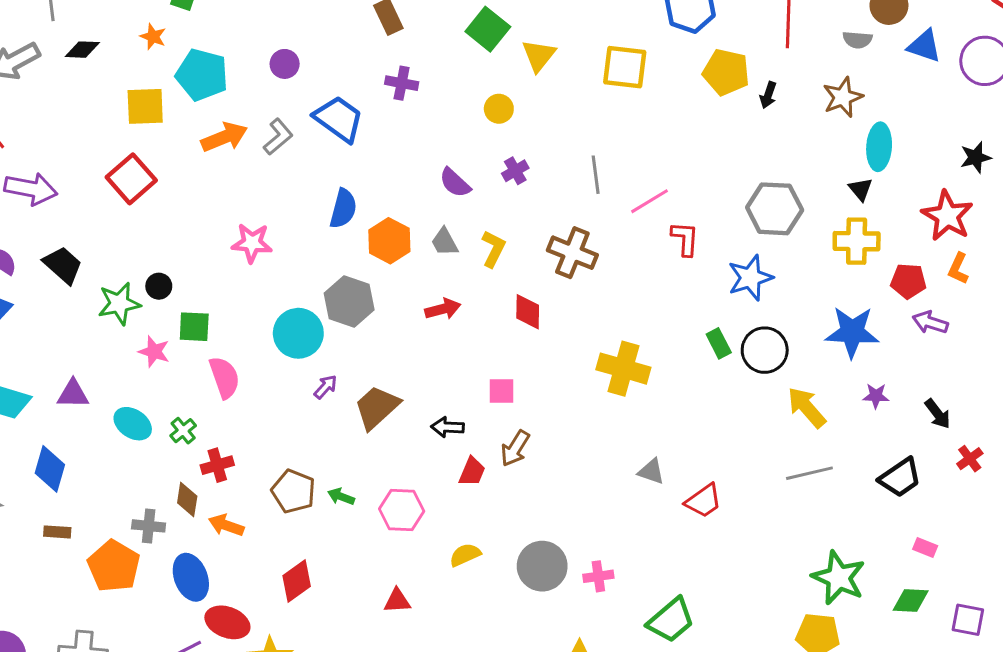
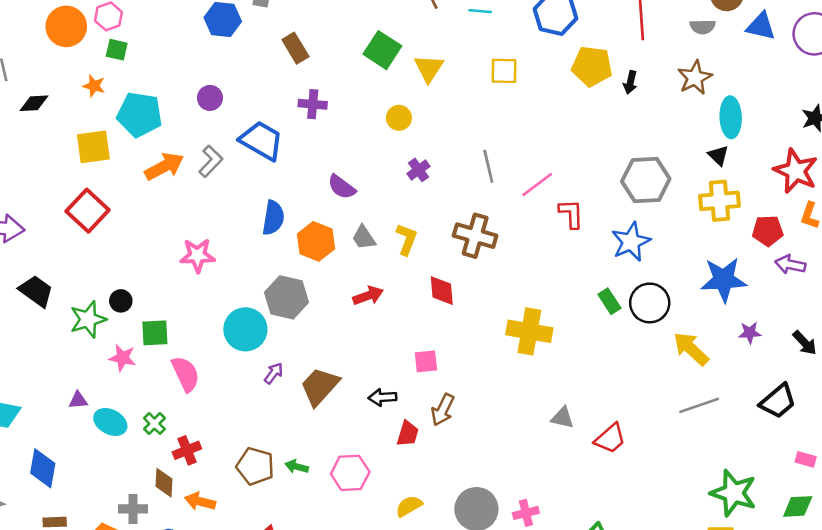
yellow square: (625, 67) -> (504, 71), size x0.7
purple semicircle: (455, 183) -> (342, 187), moved
purple triangle: (73, 394) -> (78, 400), moved, size x0.7

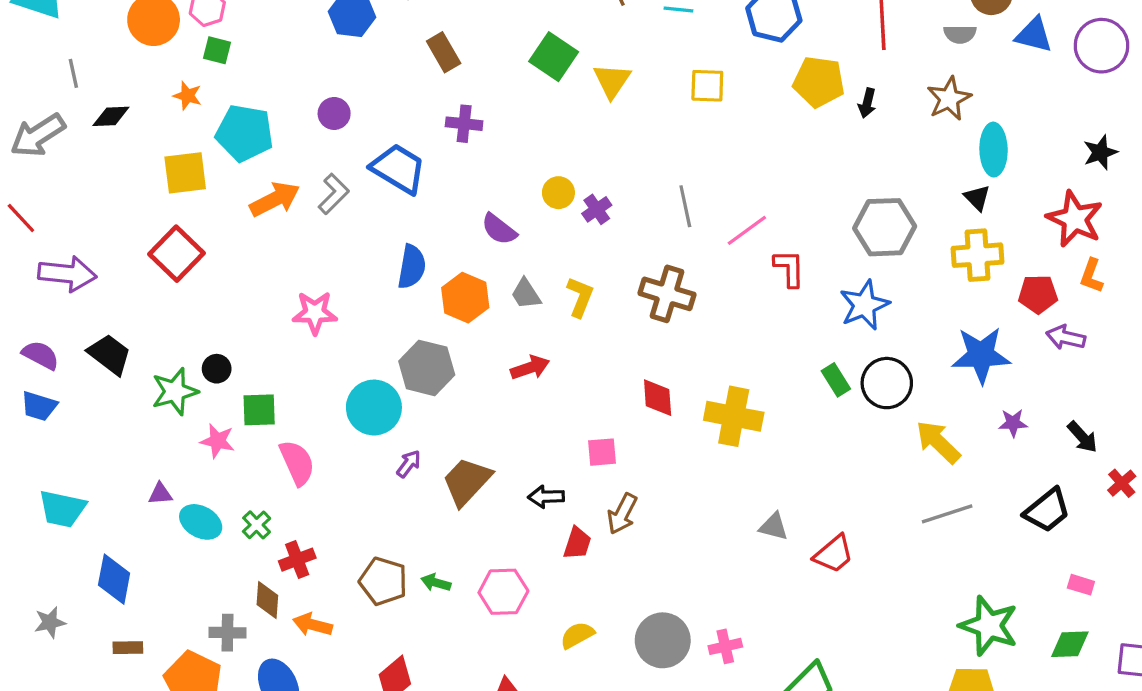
yellow circle: (399, 118) -> (558, 193), moved
red diamond: (442, 291) -> (658, 398), moved

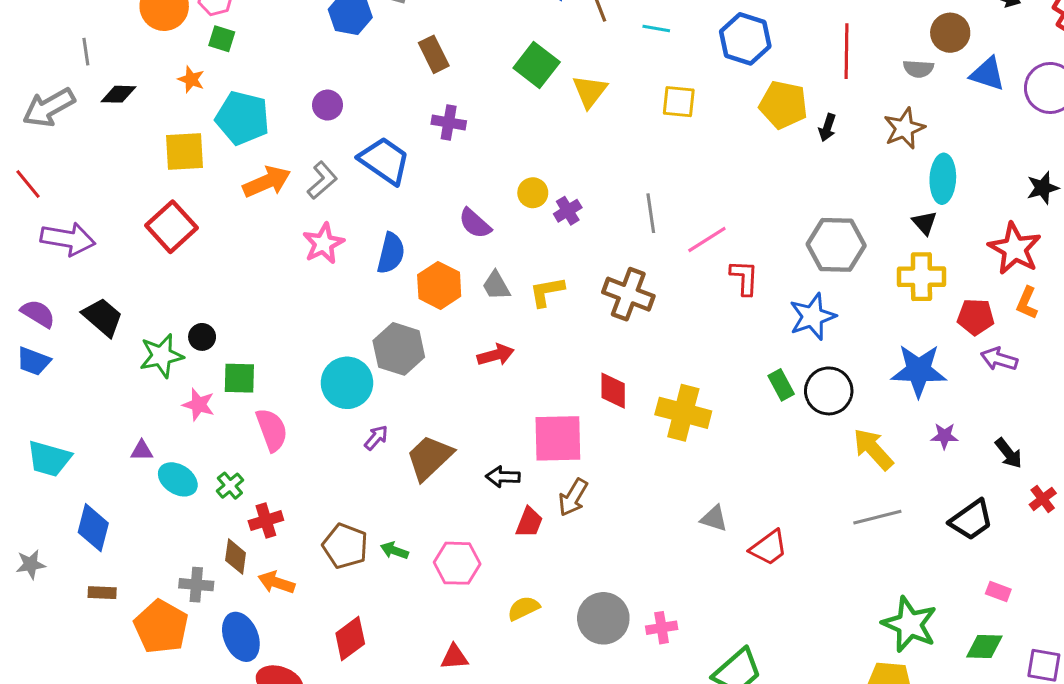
yellow L-shape: (580, 297) -> (547, 292), turned -126
pink star: (315, 313) -> (323, 244), moved, turned -30
pink square: (602, 452) -> (558, 438), size x1.8

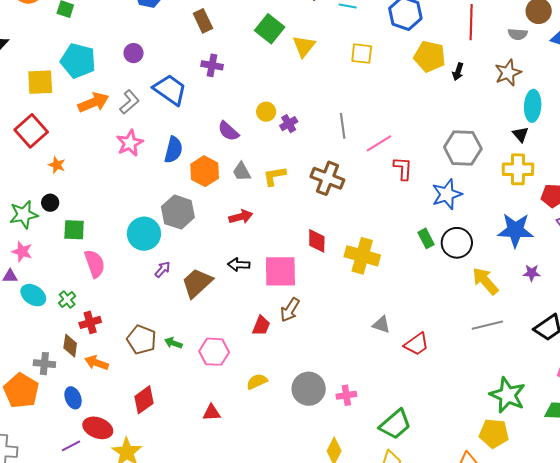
orange star: (191, 79) -> (57, 165), moved
pink star: (199, 405) -> (22, 252), moved
black arrow: (503, 477) -> (239, 265), moved
blue ellipse: (241, 637) -> (73, 398), size x0.7

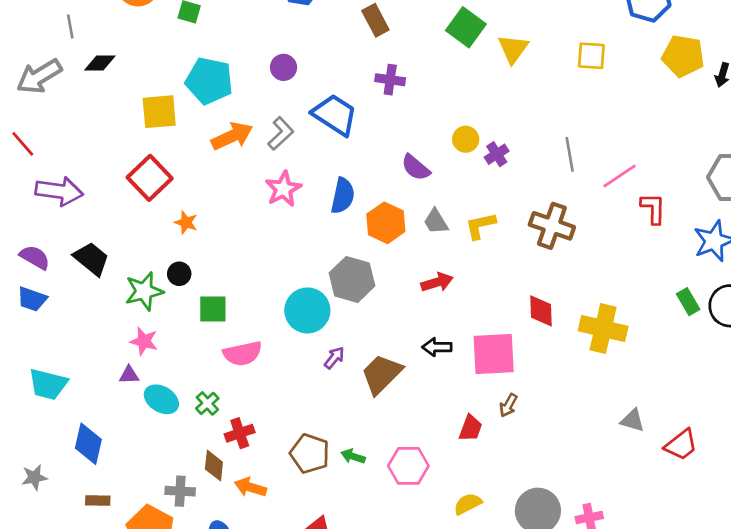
pink semicircle: (95, 264) -> (243, 354), turned 100
brown arrow: (290, 310) -> (508, 405), size x0.7

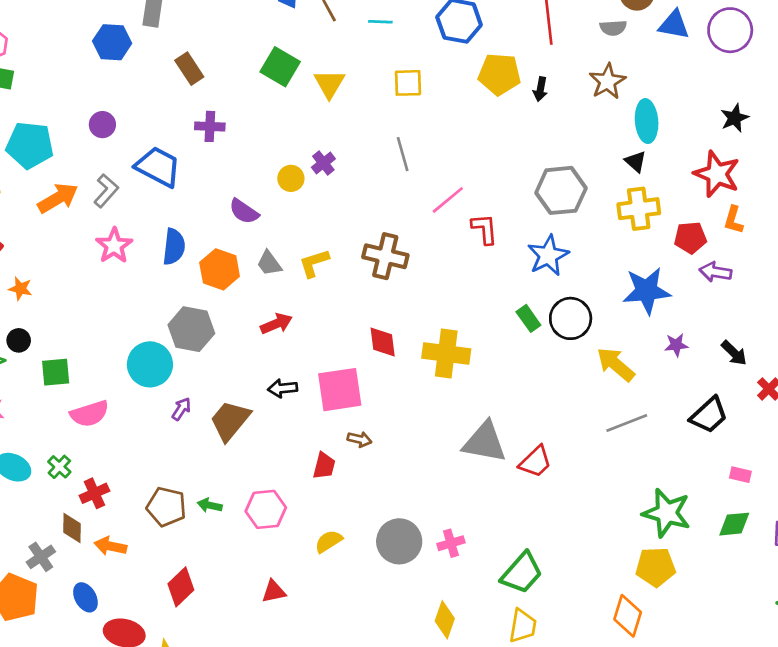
purple cross: (497, 154) -> (323, 163), moved
gray line: (570, 154) -> (403, 154), moved
brown arrow: (508, 405) -> (359, 439), turned -100
gray triangle: (633, 420) -> (485, 442), size x1.8
gray cross: (180, 491) -> (41, 557), turned -32

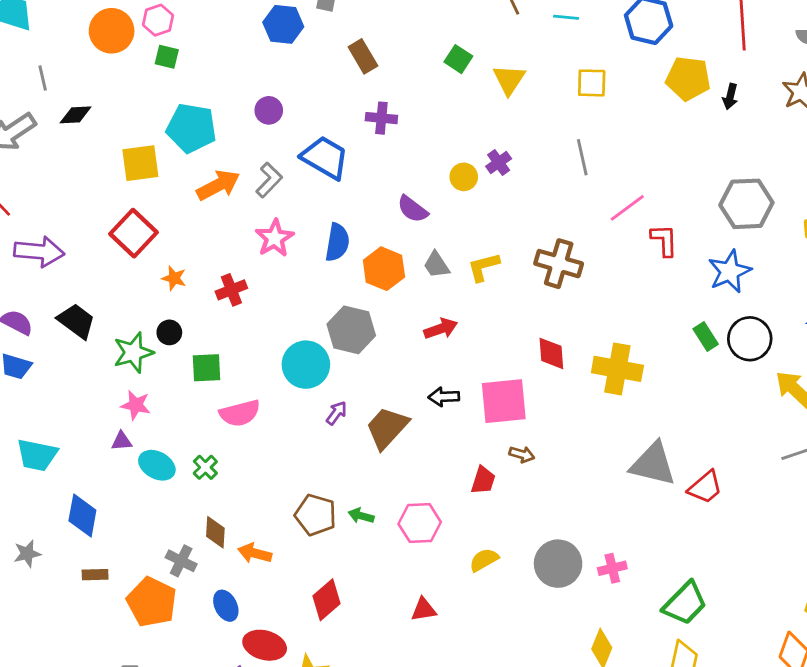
green square: (280, 67) -> (458, 59), size x0.7
red cross: (94, 493) -> (231, 290), moved
gray cross: (41, 557) -> (181, 561), turned -32

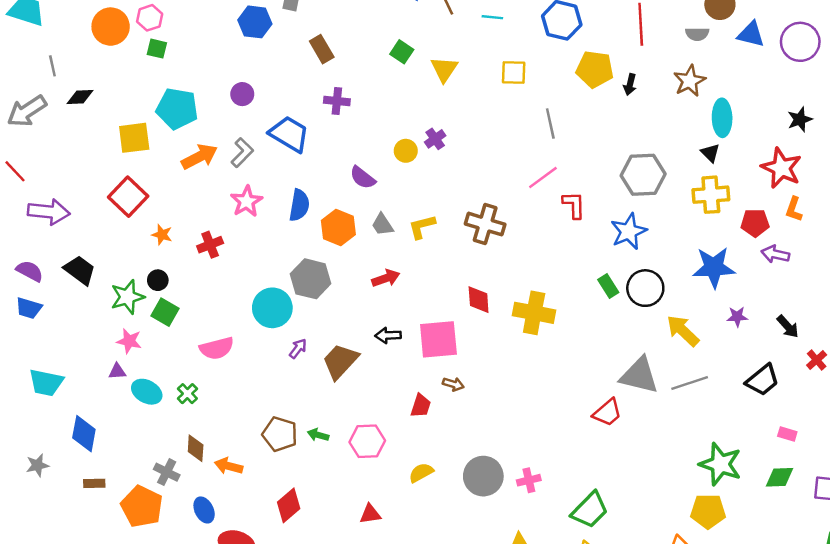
gray line: (582, 157) -> (550, 124), moved
green square: (206, 368) -> (165, 312), moved, turned 32
gray triangle: (653, 464) -> (639, 375), moved

